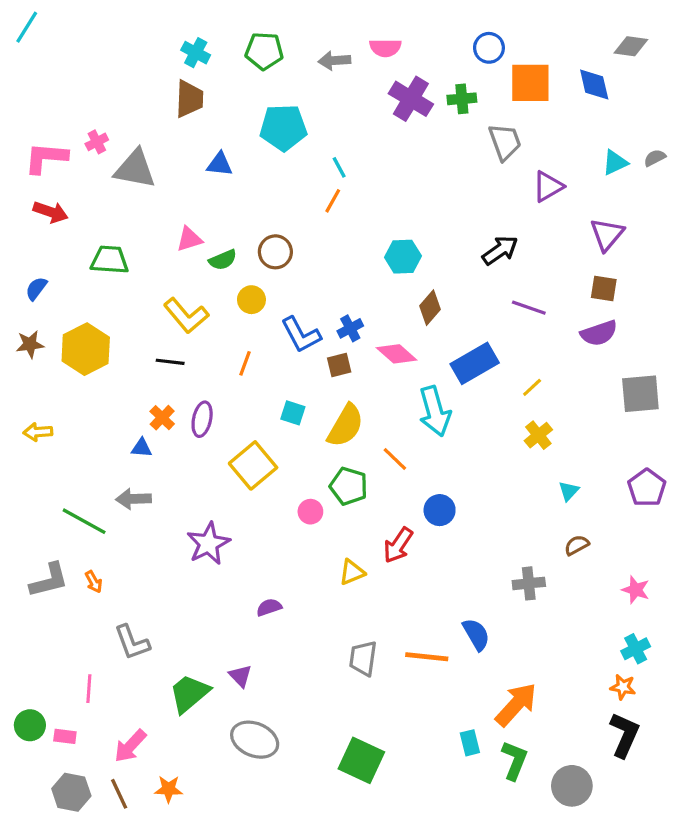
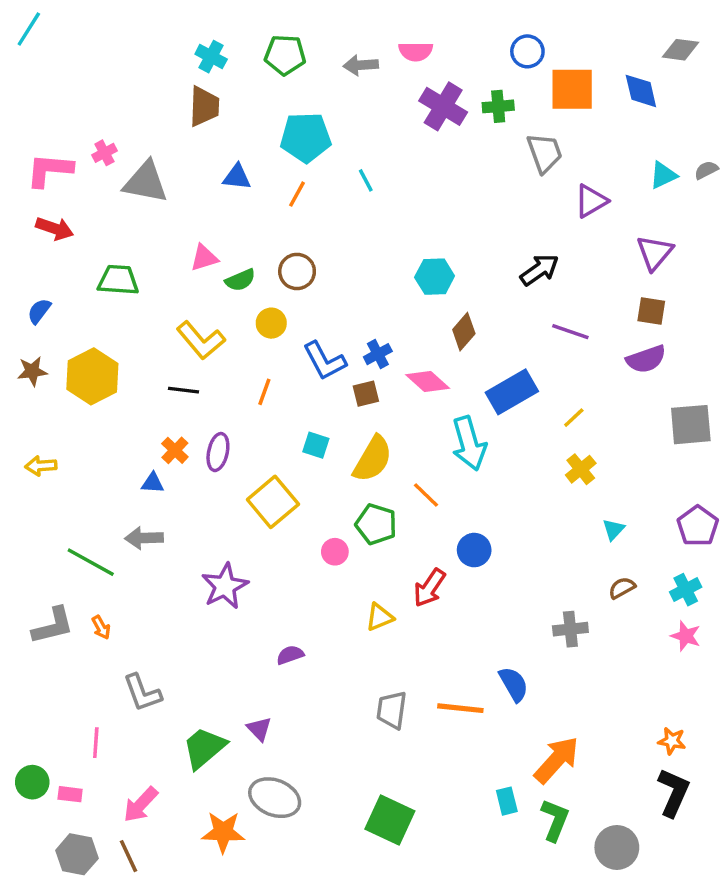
orange line: (333, 201) -> (297, 194), moved
cyan cross: (636, 649) -> (686, 590), moved
orange star: (169, 789) -> (223, 832), moved, size x1.4

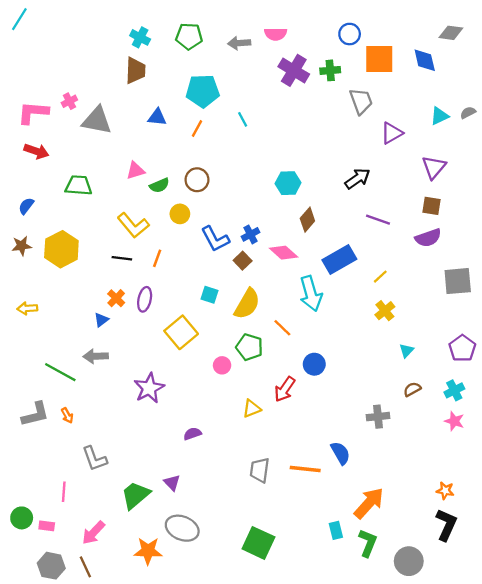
orange line: (264, 392) -> (157, 258), moved
brown square: (366, 394) -> (243, 261), turned -30
blue triangle: (153, 483) -> (101, 320), turned -42

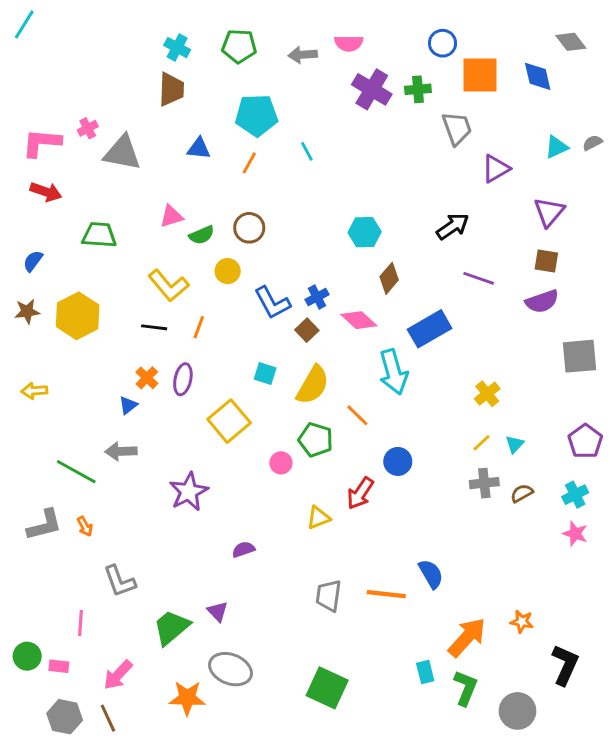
gray diamond: (451, 33) -> (571, 42), turned 45
yellow line: (380, 277) -> (481, 443), moved
gray cross: (378, 417) -> (484, 483), moved
orange star: (445, 491) -> (522, 622), moved

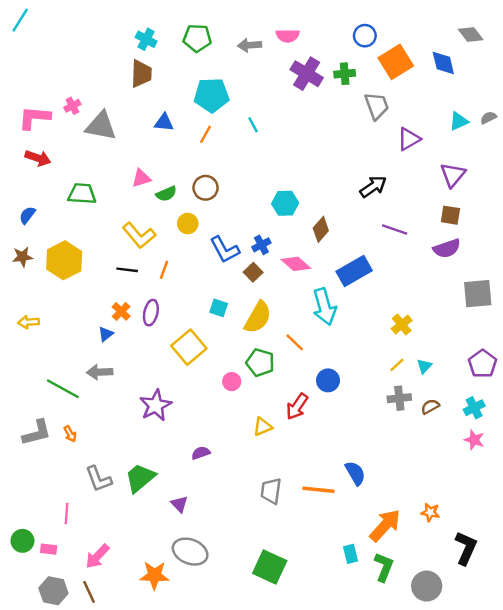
orange square: (480, 75) -> (396, 62), turned -32
cyan hexagon: (365, 232) -> (285, 203), moved
green trapezoid: (171, 627) -> (140, 478), moved

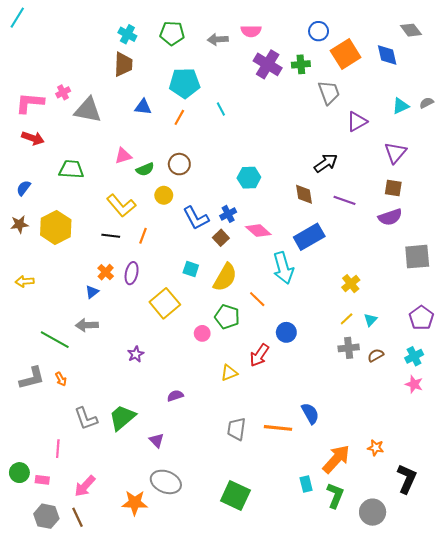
brown diamond: (321, 229) -> (304, 194), moved, turned -50
purple star: (156, 405) -> (136, 354), size x0.6

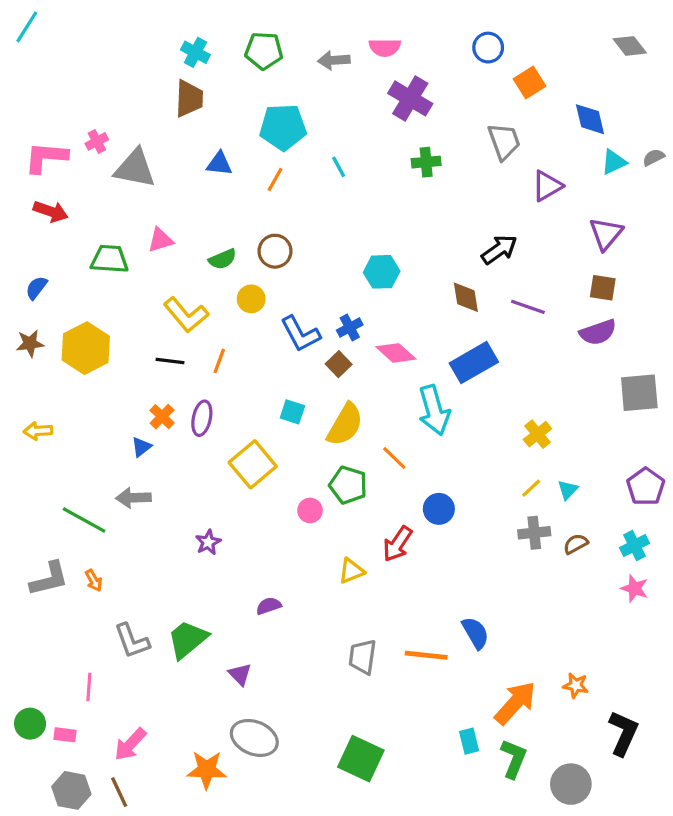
orange square: (346, 54) -> (530, 83), size x0.7
blue diamond: (387, 55) -> (590, 119), moved
green cross: (301, 64) -> (426, 162), moved
pink triangle: (123, 156) -> (160, 240), moved

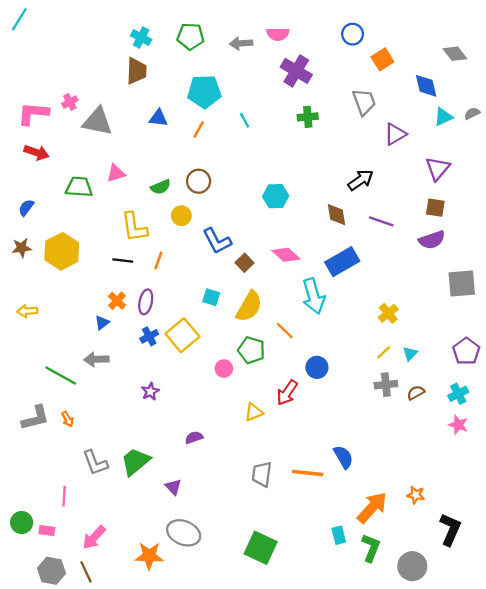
gray diamond: (630, 46) -> (455, 54), moved
yellow L-shape: (186, 315) -> (134, 227), turned 32
blue cross: (350, 328) -> (149, 336), moved

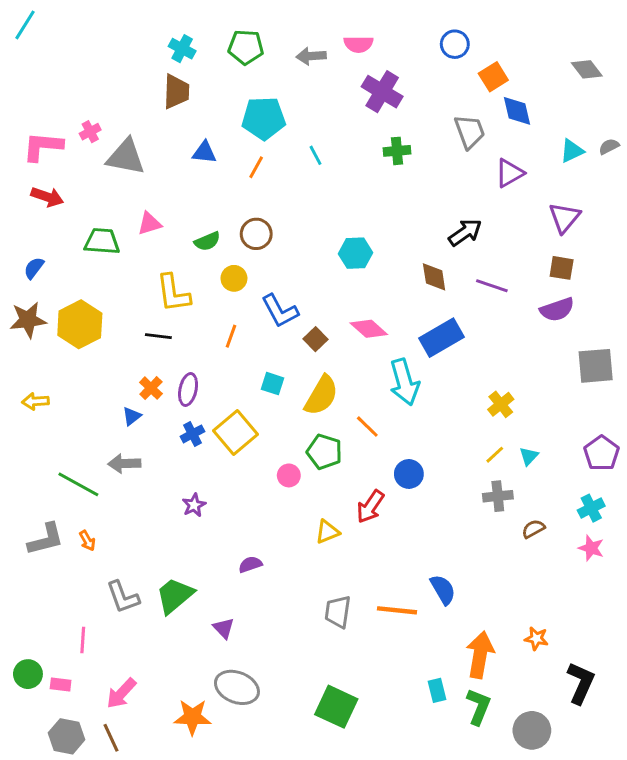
blue diamond: (426, 86) -> (517, 111), moved
brown star: (22, 248) -> (28, 320), size x1.4
orange line: (158, 260) -> (231, 336), moved
brown semicircle: (416, 393) -> (533, 529), moved
orange arrow: (372, 508) -> (480, 655), turned -32

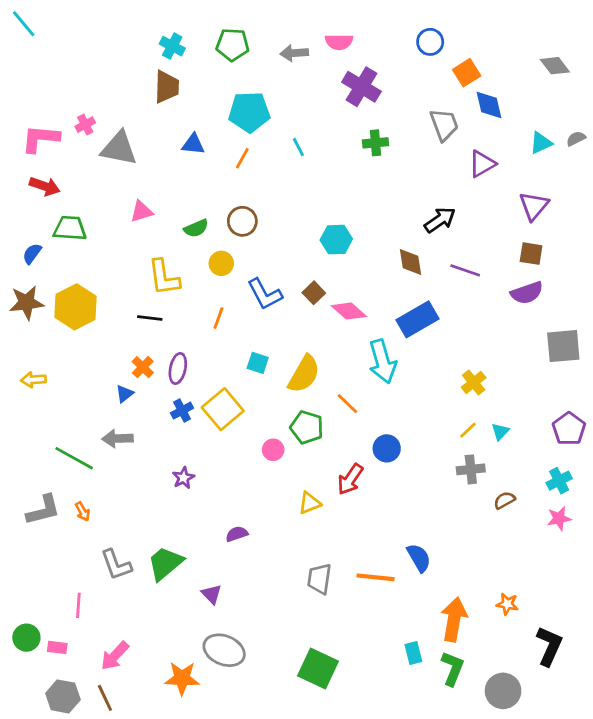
cyan line: (25, 25) -> (24, 24), turned -72
green trapezoid: (102, 241) -> (70, 228), moved
brown square: (315, 339) -> (314, 293), moved
pink star: (591, 548) -> (559, 518), turned -30

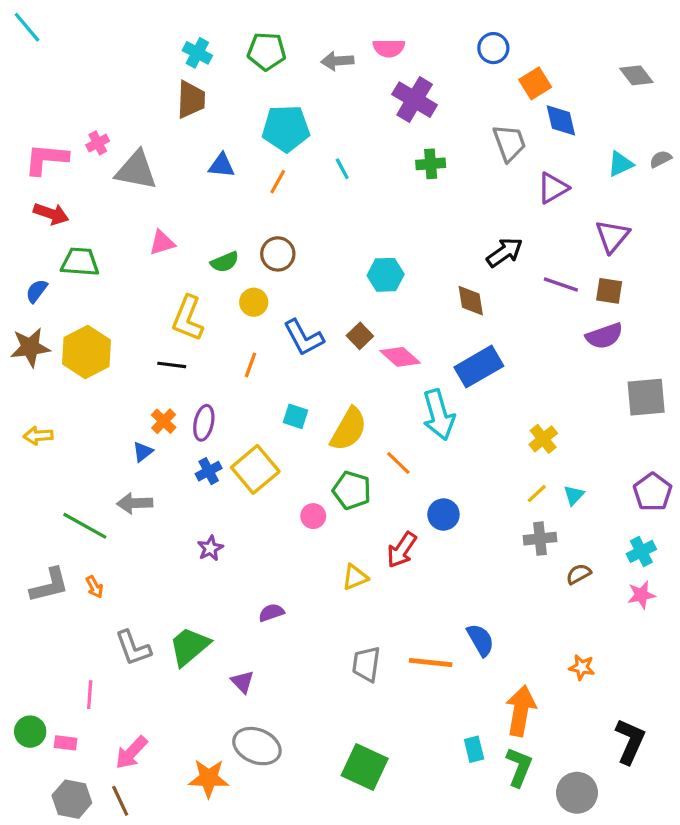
purple line: (465, 270) -> (561, 284), moved
yellow L-shape: (164, 277) -> (188, 318), turned 30
orange star: (507, 604) -> (582, 667), moved

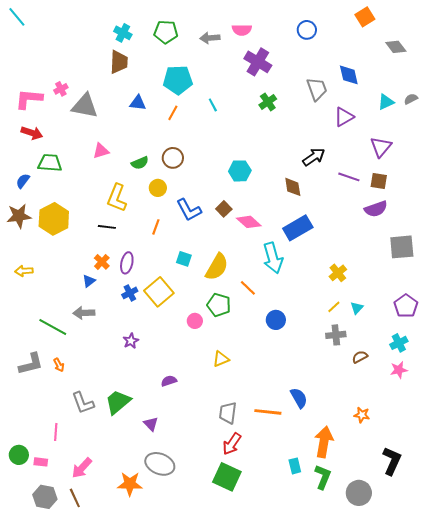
orange square: (535, 83) -> (365, 17), moved
green cross: (431, 164) -> (268, 102), turned -30
red arrow: (402, 550) -> (232, 444), moved

